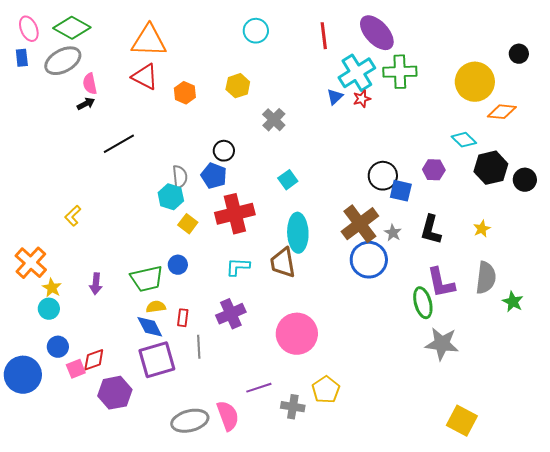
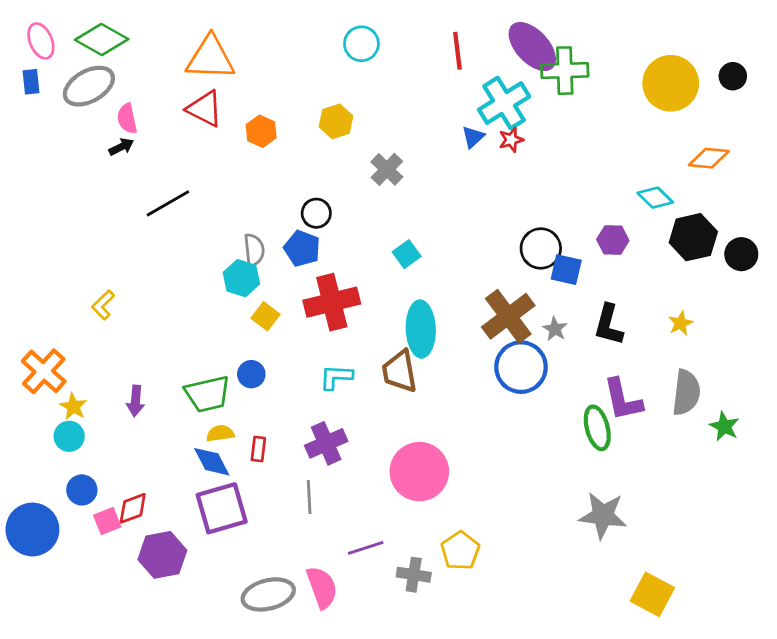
green cross: (400, 72) -> (565, 71), moved
yellow circle: (475, 82) -> (671, 83), moved
gray star: (442, 344) -> (603, 515), moved
gray line: (199, 347) -> (309, 497), moved

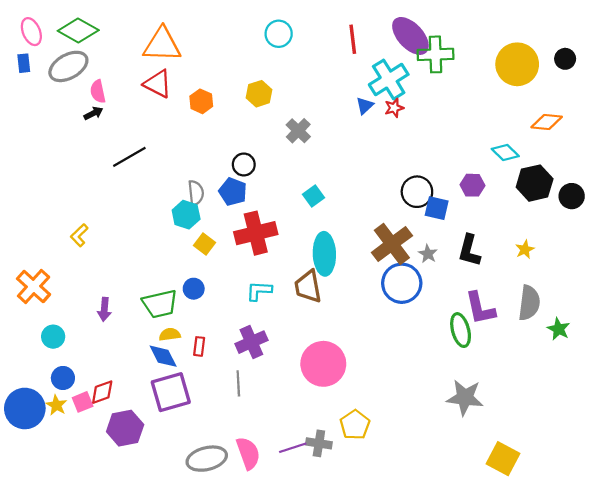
yellow star: (73, 407) -> (56, 405), moved
purple line: (366, 548) -> (293, 448), moved

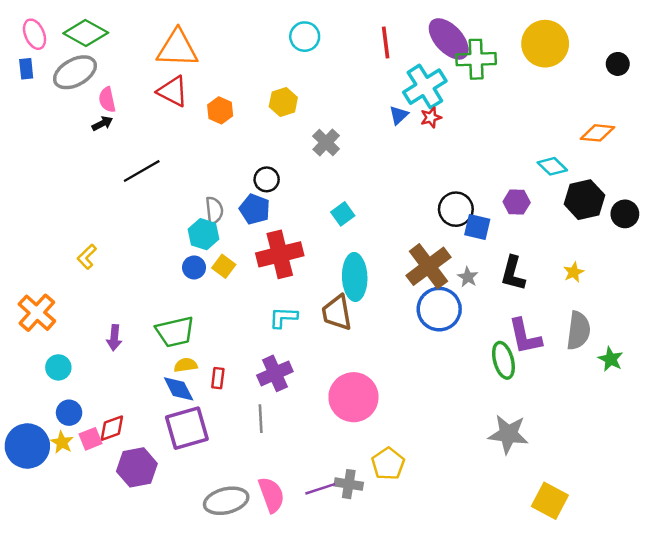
yellow circle: (517, 64) -> (545, 44), moved
blue circle: (194, 289) -> (194, 267), moved

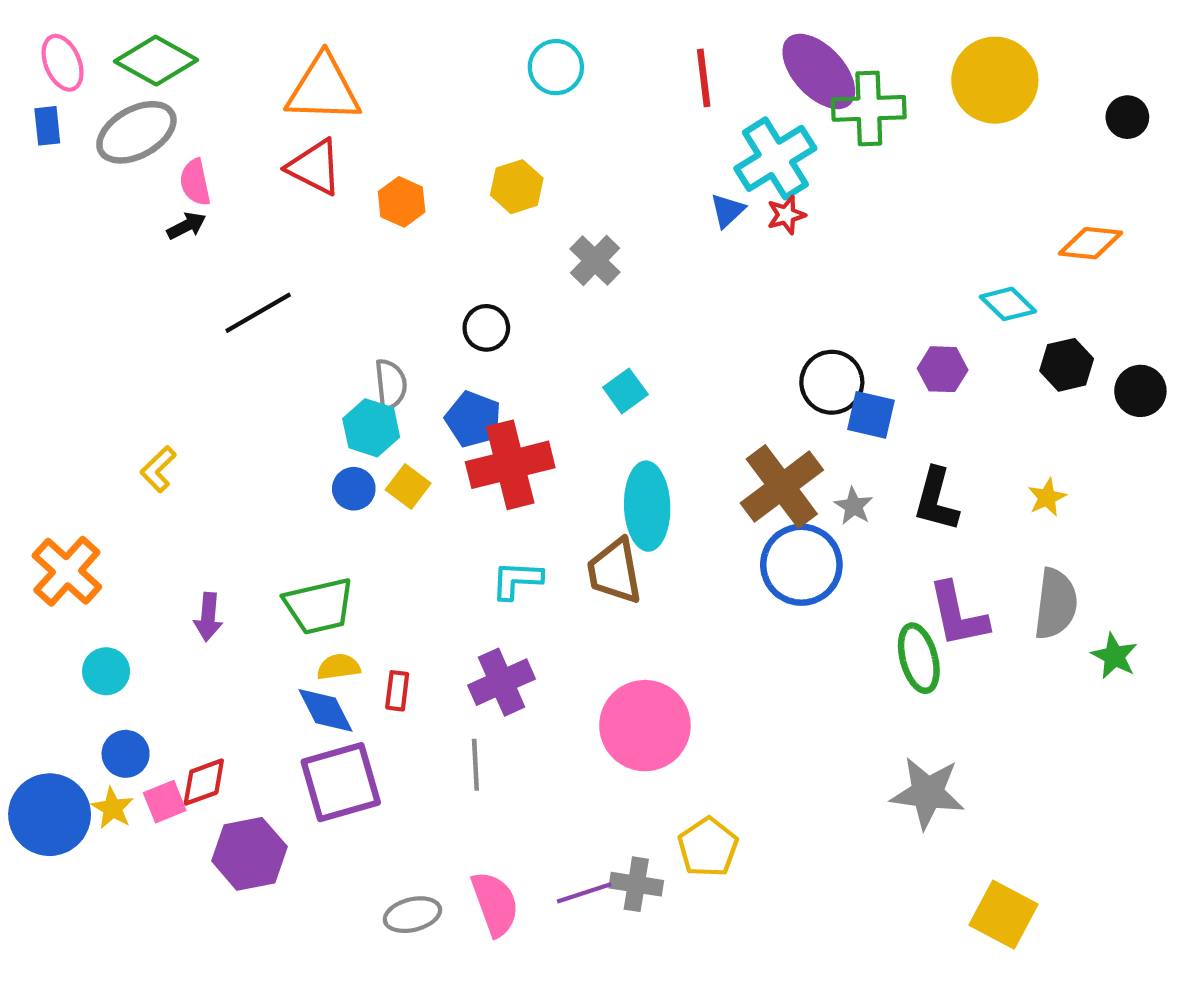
black hexagon: (584, 200) -> (1067, 365), size x0.7
blue pentagon: (255, 209) -> (473, 419), moved
gray ellipse: (226, 501) -> (412, 915), size x0.7

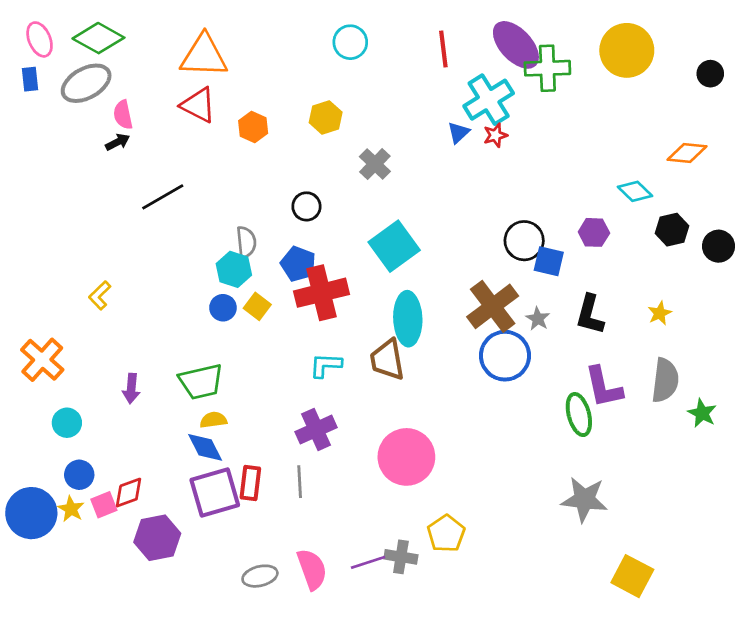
cyan square: (625, 391) -> (394, 246), size x1.8
red rectangle: (397, 691) -> (250, 483), moved, size x1.4

